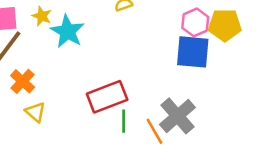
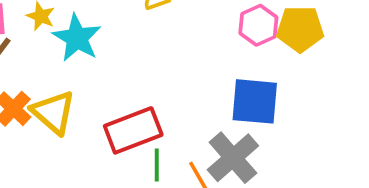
blue square: (193, 52) -> (255, 101), moved
yellow triangle: (35, 112) -> (53, 112), moved, size x1.5

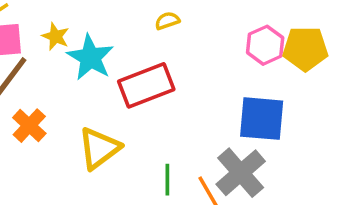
yellow triangle: (53, 112) -> (99, 148), moved, turned 42
red rectangle: (133, 130) -> (146, 85), moved

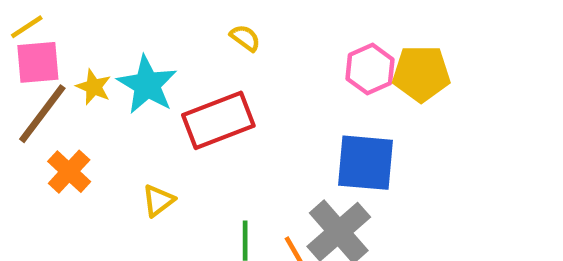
yellow semicircle: (167, 21) -> (245, 38), turned 55
yellow star: (55, 36) -> (94, 87), moved
yellow triangle: (99, 148) -> (158, 201), size x0.6

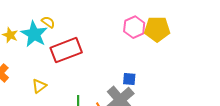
yellow semicircle: (245, 38) -> (48, 22), moved
blue square: (365, 163) -> (129, 79), moved, size x0.5

